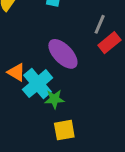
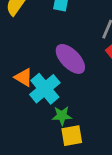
green star: (54, 99) -> (62, 116), moved

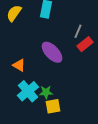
cyan cross: (45, 89) -> (28, 91), moved

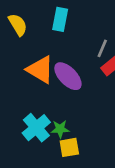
yellow semicircle: (14, 13) -> (18, 25), turned 114
orange triangle: (19, 65) -> (40, 70), moved, size x1.6

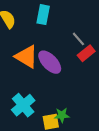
gray line: (102, 48) -> (78, 39), turned -64
green star: (60, 129) -> (62, 115), moved

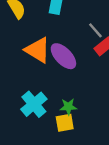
green star: (62, 115) -> (68, 107), moved

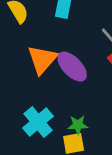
orange triangle: (38, 50) -> (42, 59), turned 40

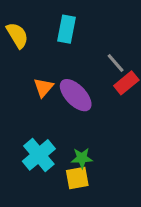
orange triangle: (42, 59) -> (43, 87), size x0.6

